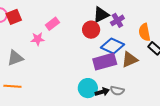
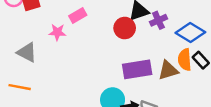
orange semicircle: (144, 32) -> (185, 60), moved
blue diamond: (112, 46) -> (190, 32), moved
gray triangle: (15, 58) -> (27, 52), turned 42

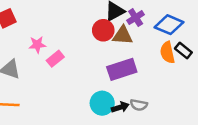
pink rectangle: (78, 15) -> (55, 59), moved
brown triangle: (168, 70) -> (123, 35), moved, turned 30

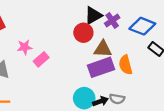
brown triangle: (123, 35) -> (103, 49), moved
orange semicircle: (167, 52) -> (126, 65), moved

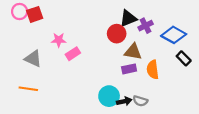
purple rectangle: (101, 67) -> (129, 69), size x0.6

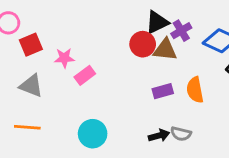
red square: (35, 14) -> (31, 45), moved
brown triangle: (133, 52) -> (165, 50), moved
cyan circle: (109, 96) -> (93, 134), moved

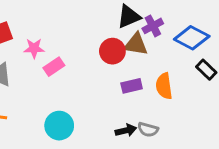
red circle: (143, 44) -> (112, 51), moved

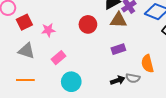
red circle: (112, 51) -> (88, 24), moved
pink rectangle: (54, 67) -> (58, 58), moved
orange semicircle: (164, 86) -> (147, 64), moved

